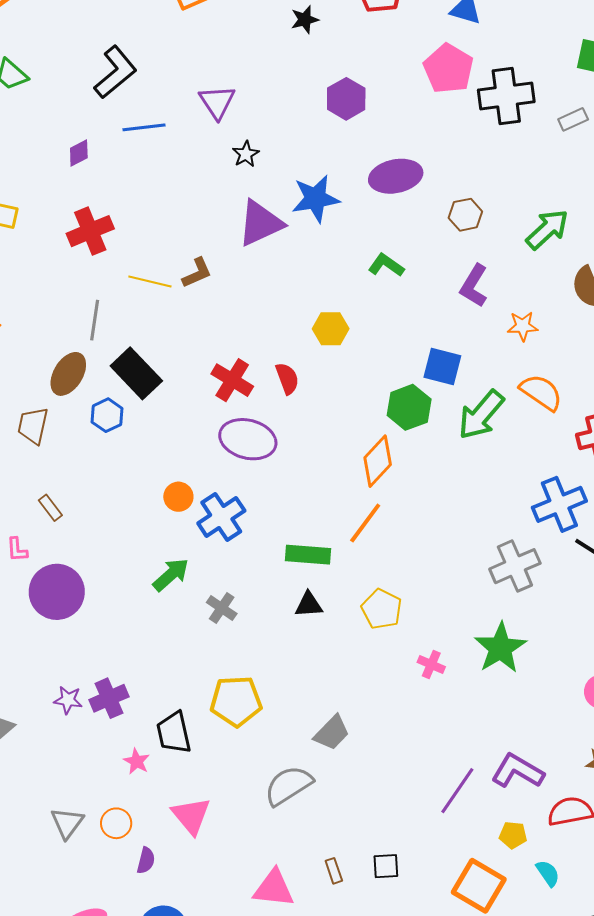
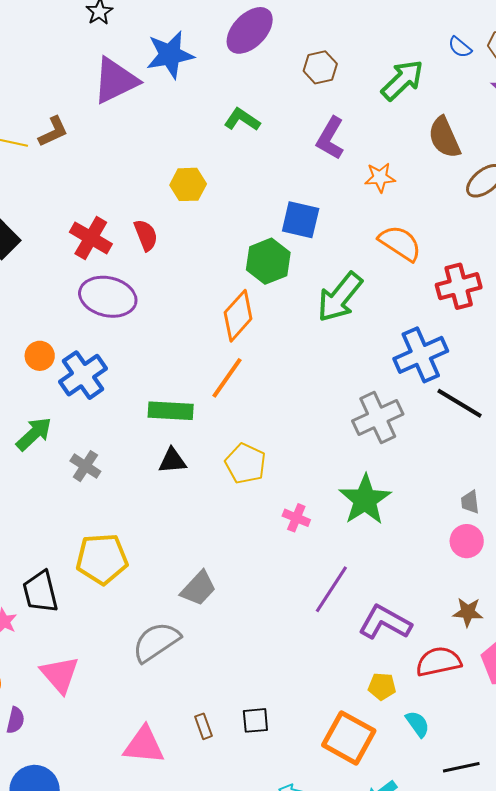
purple ellipse: (396, 176) -> (250, 30), turned -33
green arrow: (481, 415) -> (340, 297), moved
purple line: (457, 791) -> (331, 589), moved

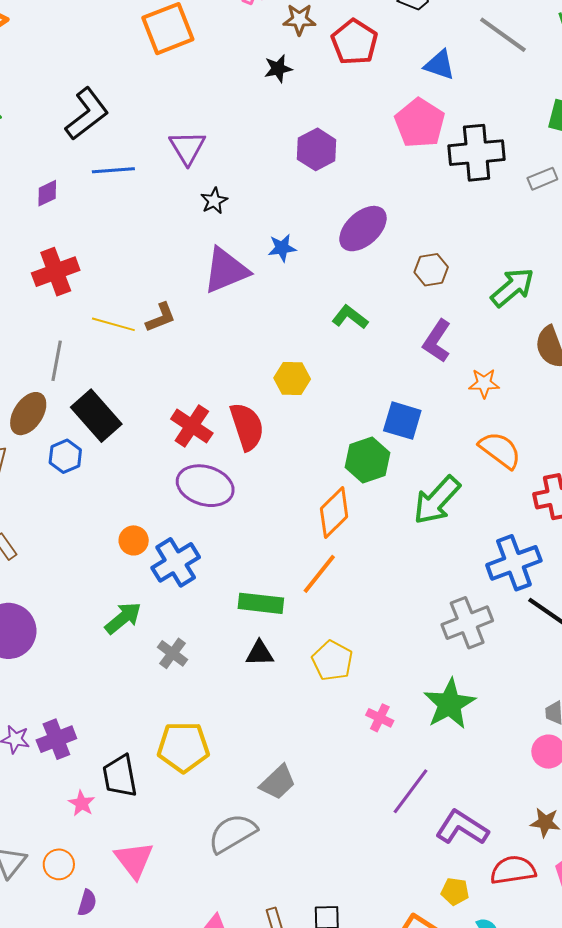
blue star: (170, 55) -> (282, 248), size x0.6
red semicircle: (146, 235) -> (247, 427), size x1.5

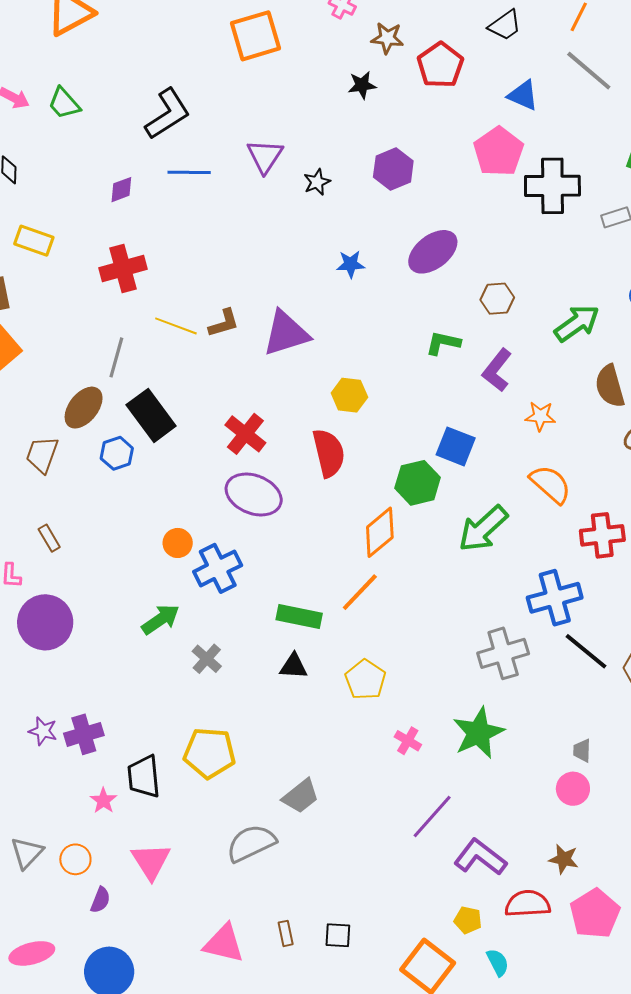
black star: (214, 201) -> (317, 182), moved
purple triangle: (226, 270) -> (286, 333), moved
green L-shape: (350, 317) -> (443, 343), moved, turned -30
red semicircle: (247, 427) -> (329, 453), moved

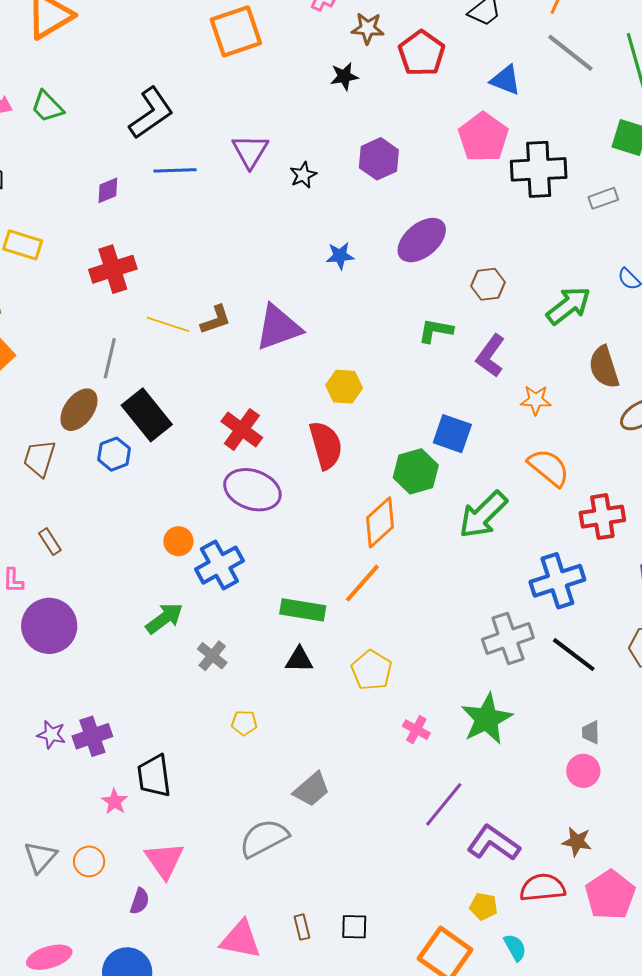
black line: (586, 651) -> (574, 655), moved
yellow pentagon: (210, 753) -> (244, 723), moved, size x0.5
purple semicircle: (100, 900) -> (140, 901), moved

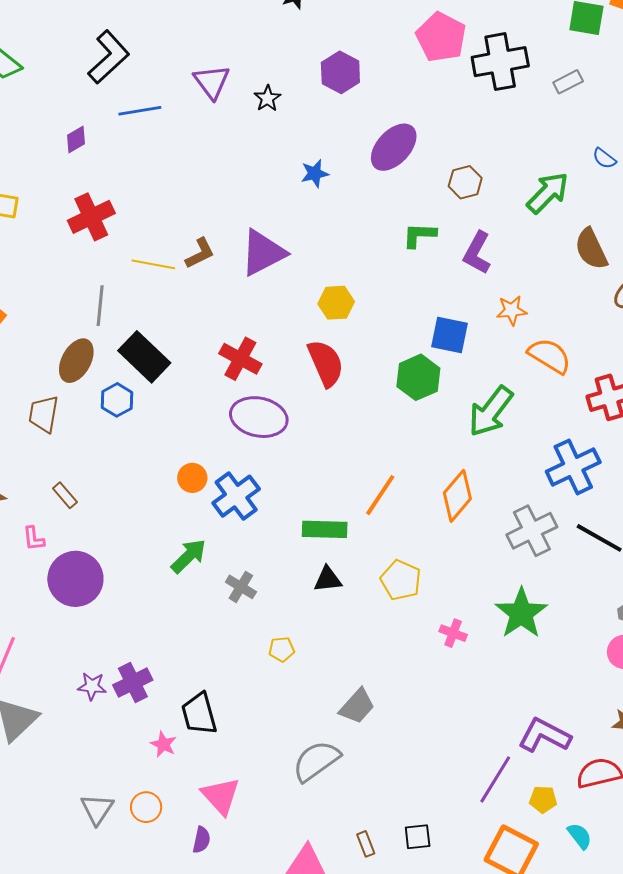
orange star: (536, 400) -> (512, 310), moved
orange diamond: (380, 522) -> (457, 496), moved
purple line: (444, 804) -> (495, 779), moved

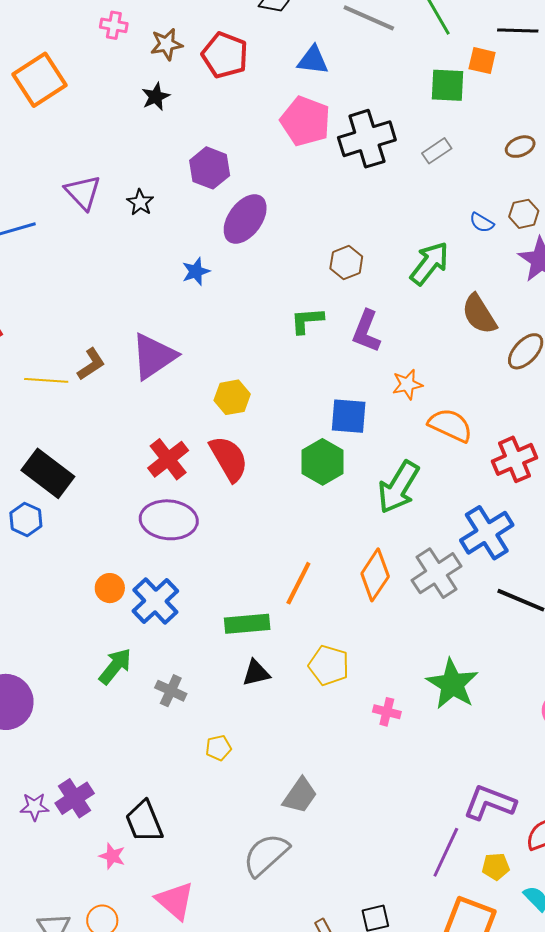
purple ellipse: (394, 147) -> (245, 219), moved
red cross: (240, 359) -> (168, 459), moved, turned 30
gray cross: (532, 531) -> (437, 573), moved

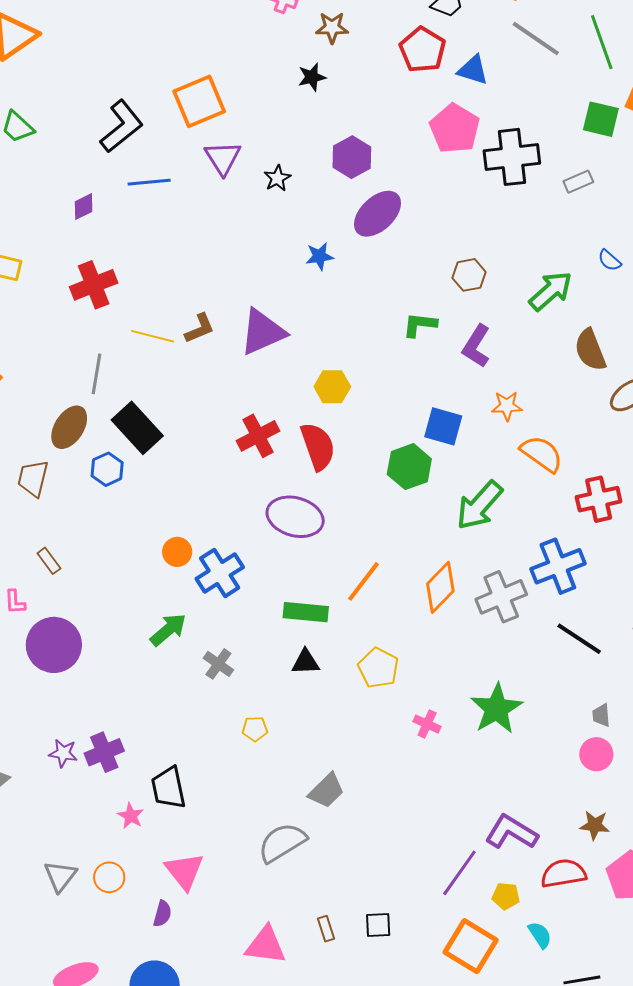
red pentagon: (225, 55) -> (423, 50), moved
orange square: (40, 80) -> (199, 101), moved
purple ellipse: (169, 520) -> (295, 517), moved

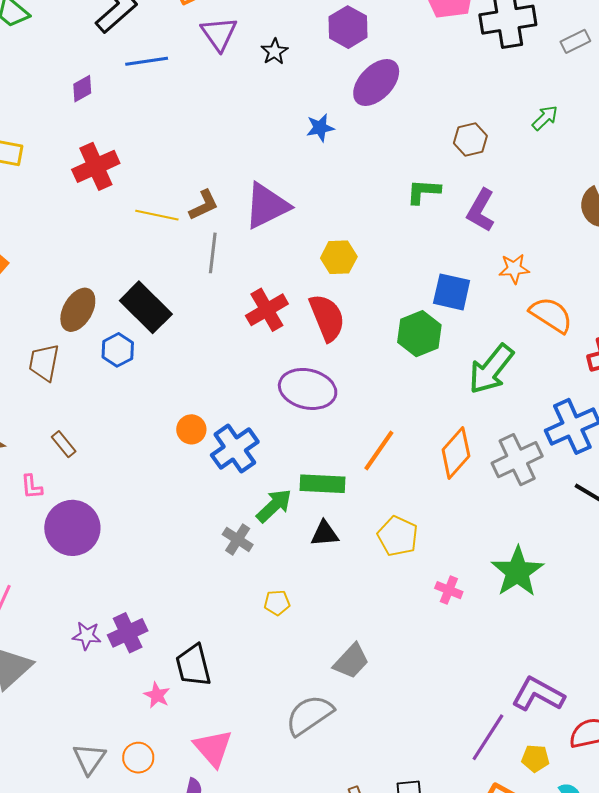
green arrow: (551, 291) -> (545, 118), moved, size x0.6
gray line: (97, 374) -> (213, 253), moved
green arrow: (168, 630) -> (274, 506), moved

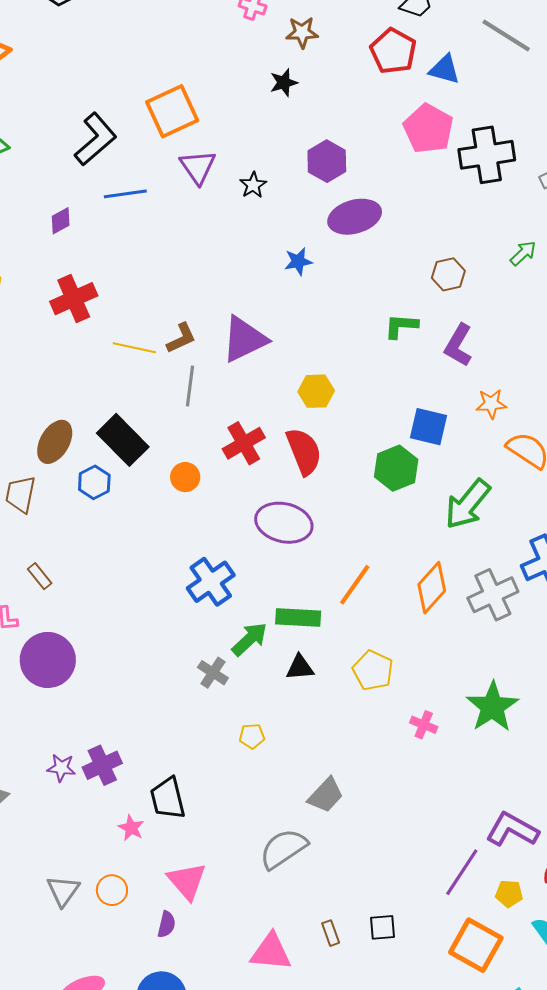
purple ellipse: (376, 82) -> (355, 217), turned 30
orange circle: (191, 429) -> (185, 477), moved

